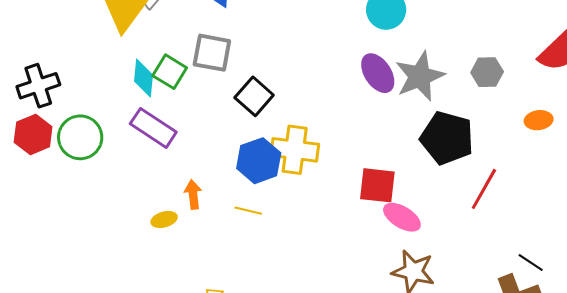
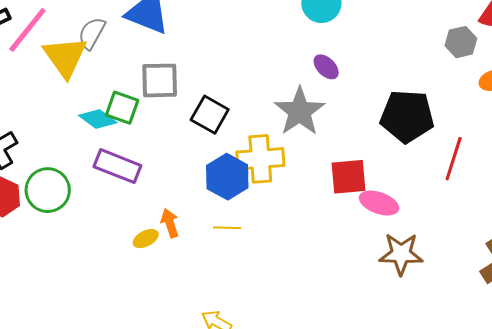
gray hexagon: (487, 72) -> (461, 42), moved
purple ellipse: (378, 73) -> (326, 67), size x0.7
gray star: (420, 76) -> (300, 111), moved
cyan diamond: (144, 78) -> (98, 119), turned -48
yellow ellipse: (164, 219) -> (146, 239), moved

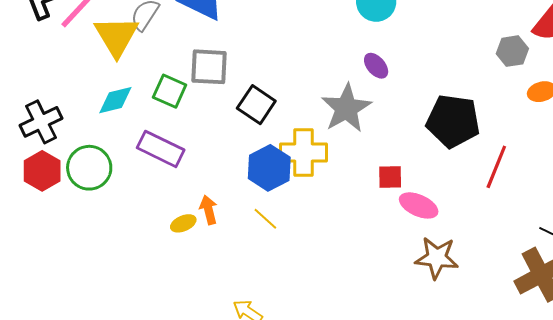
cyan diamond: (98, 119) -> (115, 100), moved, turned -54
red square: (348, 177) -> (390, 177), size x0.7
yellow line: (227, 228) -> (265, 219), turned 36

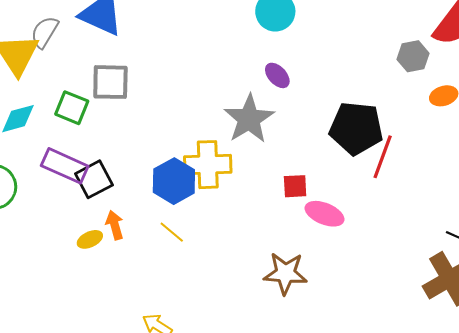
black square: (256, 105) -> (94, 179), moved, turned 30
red line: (496, 167) -> (383, 157), moved
brown star: (437, 258) -> (285, 273), moved

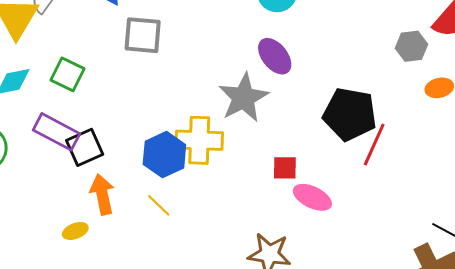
purple ellipse: (277, 75) -> (275, 56), size x1.4
gray square: (110, 82) -> (143, 35), moved
orange arrow: (115, 225) -> (102, 194), size x1.4
yellow ellipse: (90, 239) -> (75, 231), moved

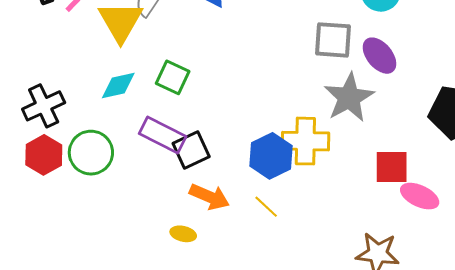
gray square: (143, 35) -> (333, 40), moved
red square: (285, 168) -> (392, 167), size x1.4
orange arrow: (102, 194) -> (209, 197), turned 126
yellow ellipse: (75, 231) -> (183, 234), turned 35

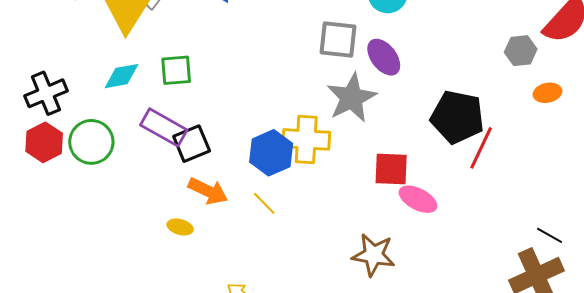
green square: (173, 77) -> (176, 70), turned -32

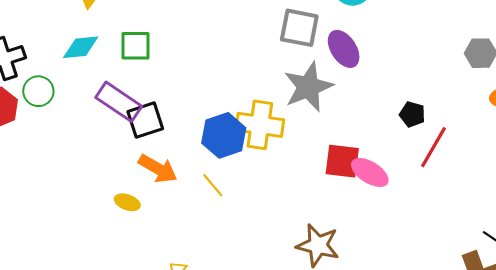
black pentagon: (457, 117) -> (412, 114), size x0.5
green circle: (91, 142) -> (38, 91), moved, size x0.7
pink ellipse: (418, 199) -> (370, 172), moved

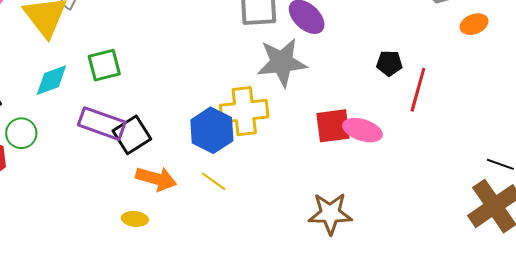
gray star: (308, 87) -> (282, 62), turned 30

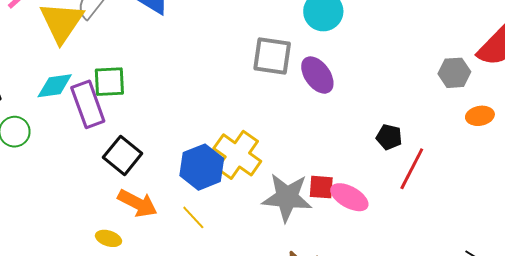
gray star: (282, 62) -> (287, 197), moved
yellow cross: (244, 111) -> (237, 155), turned 30
purple rectangle: (102, 124) -> (88, 104), moved, turned 39
red square: (333, 126) -> (321, 187), size x0.7
black square: (132, 135) -> (123, 155), turned -30

